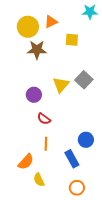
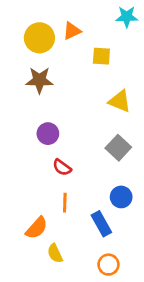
brown star: (37, 50) -> (39, 80), moved
gray square: (84, 80) -> (118, 148), moved
yellow triangle: (61, 85) -> (120, 101), moved, turned -48

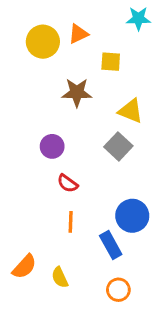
brown star: (39, 80) -> (77, 92), moved
gray square: (118, 148) -> (118, 146), moved
blue circle: (121, 197) -> (132, 216), size x1.4
orange semicircle: (37, 228) -> (24, 267), moved

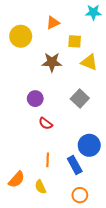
yellow circle: (43, 42) -> (21, 36), moved
yellow triangle: (131, 111) -> (89, 62), moved
orange line: (71, 222) -> (48, 160), moved

